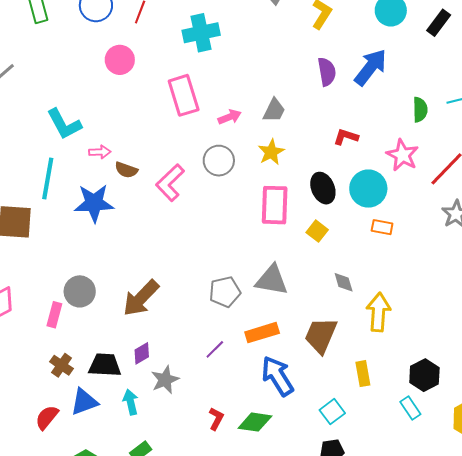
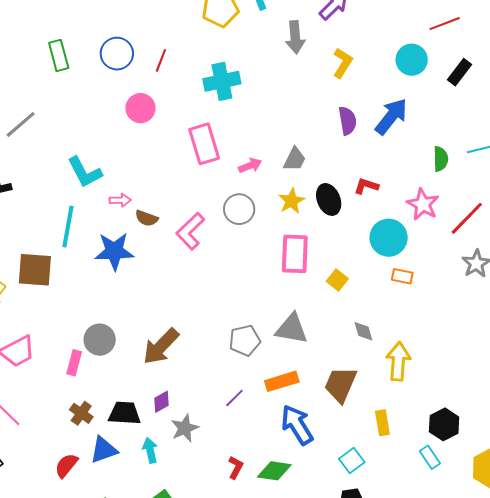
black ellipse: (323, 188) -> (329, 199), moved

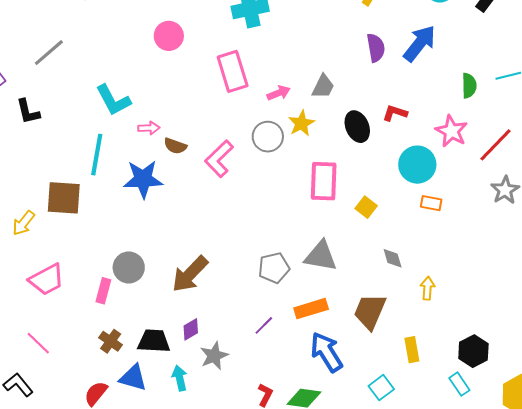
yellow star: (292, 201) -> (301, 123), moved
yellow arrow: (398, 361) -> (427, 288), size x0.6
blue triangle: (104, 450) -> (133, 378), turned 36

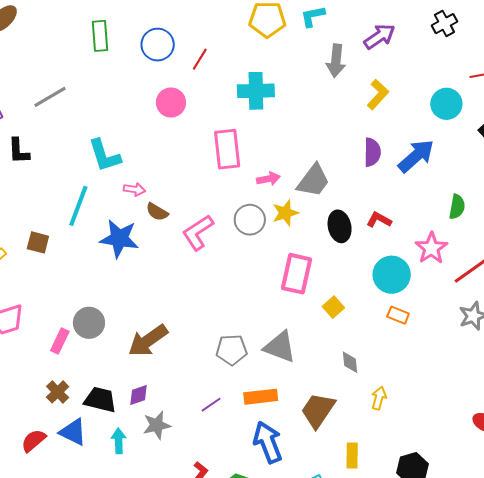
gray trapezoid: (323, 86) -> (313, 181), size x1.4
brown square: (64, 198) -> (38, 242), size x0.6

